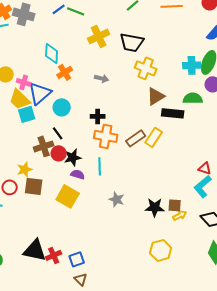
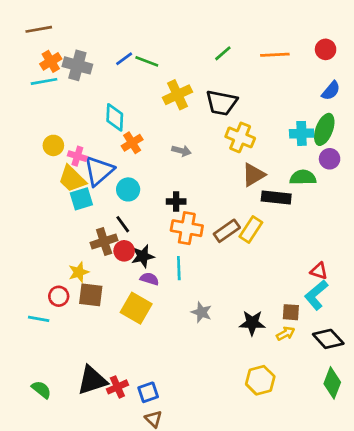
brown square: (175, 205) -> (291, 312), moved
black triangle: (35, 250) -> (92, 380), turned -30

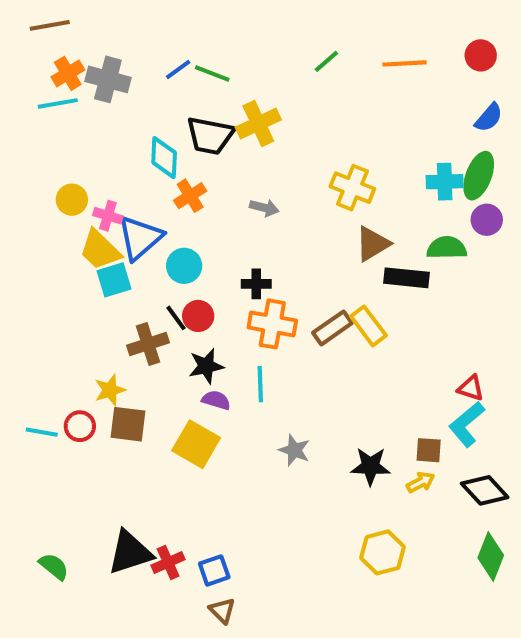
black trapezoid: (221, 103) -> (210, 136), moved
yellow rectangle: (251, 229) -> (368, 326), turned -70
red circle: (124, 251) -> (198, 316), moved
cyan line: (39, 319) -> (42, 432), moved

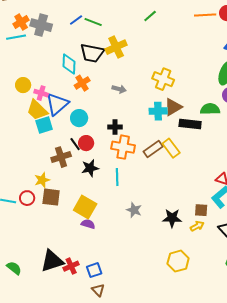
orange line: (405, 63) -> (205, 15), moved
cyan cross: (445, 182) -> (158, 111), moved
purple semicircle: (216, 400) -> (88, 224), moved

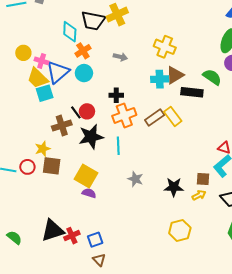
green semicircle: (210, 109) -> (212, 77), turned 36
cyan circle: (79, 118) -> (84, 73), moved
orange cross: (123, 147) -> (124, 115), turned -30
black star: (90, 168) -> (91, 137), size x1.4

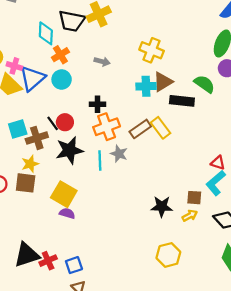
cyan square: (45, 93) -> (18, 129), moved
yellow star: (43, 149) -> (30, 164), moved
gray star: (135, 179) -> (119, 154), moved

